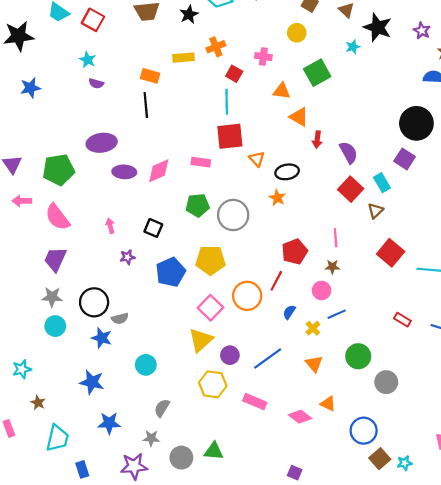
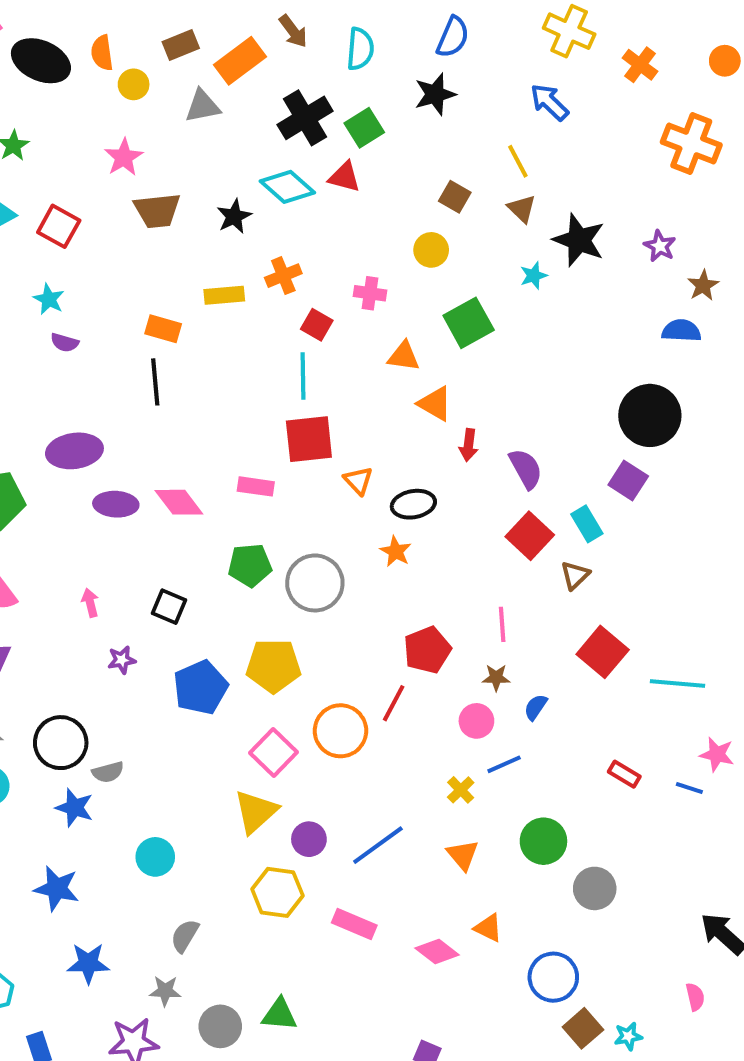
pink diamond: (159, 171) -> (179, 502), turned 76
blue semicircle: (289, 312) -> (536, 707), moved

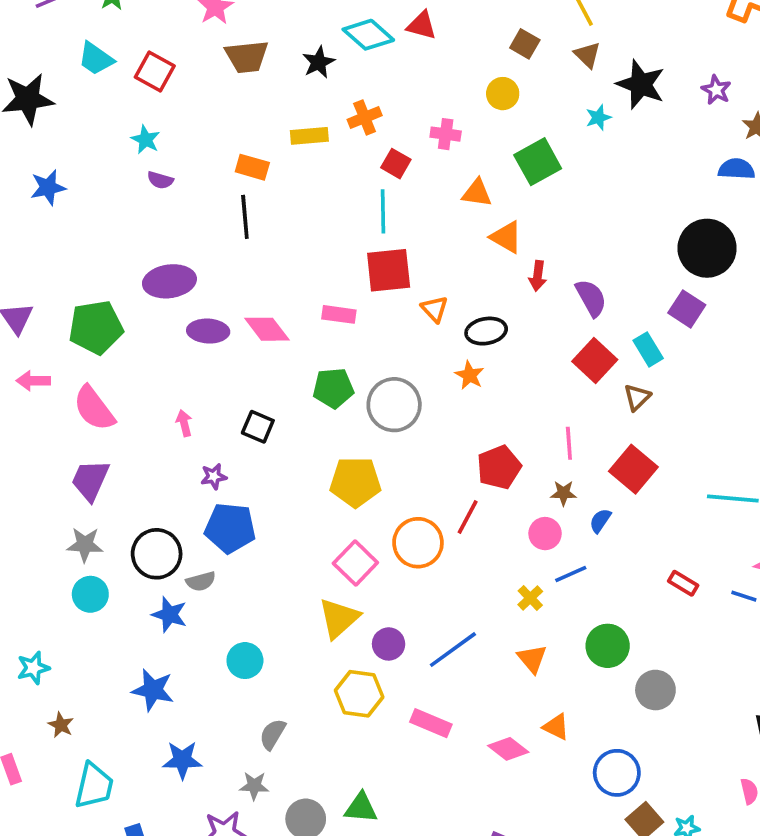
red square: (603, 652) -> (633, 469), moved
blue pentagon: (201, 687) -> (230, 528), moved, turned 30

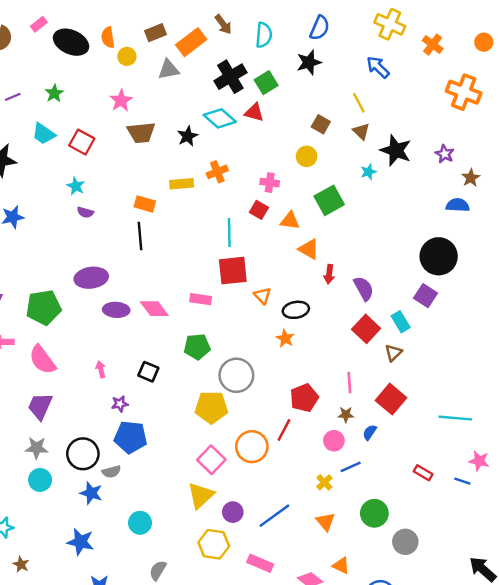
red square: (396, 164) -> (259, 210), moved
gray circle: (394, 405) -> (236, 375), moved

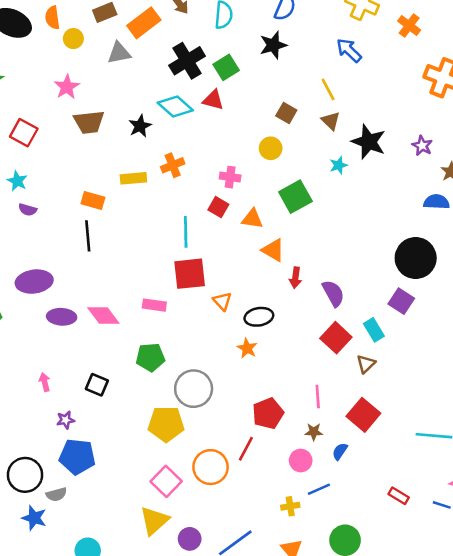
yellow cross: (324, 482) -> (290, 506), turned 35

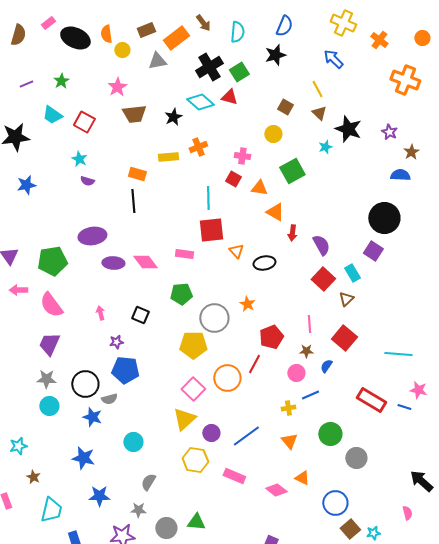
orange star: (247, 348) -> (247, 304), moved
red rectangle: (399, 496) -> (371, 400), size x1.8

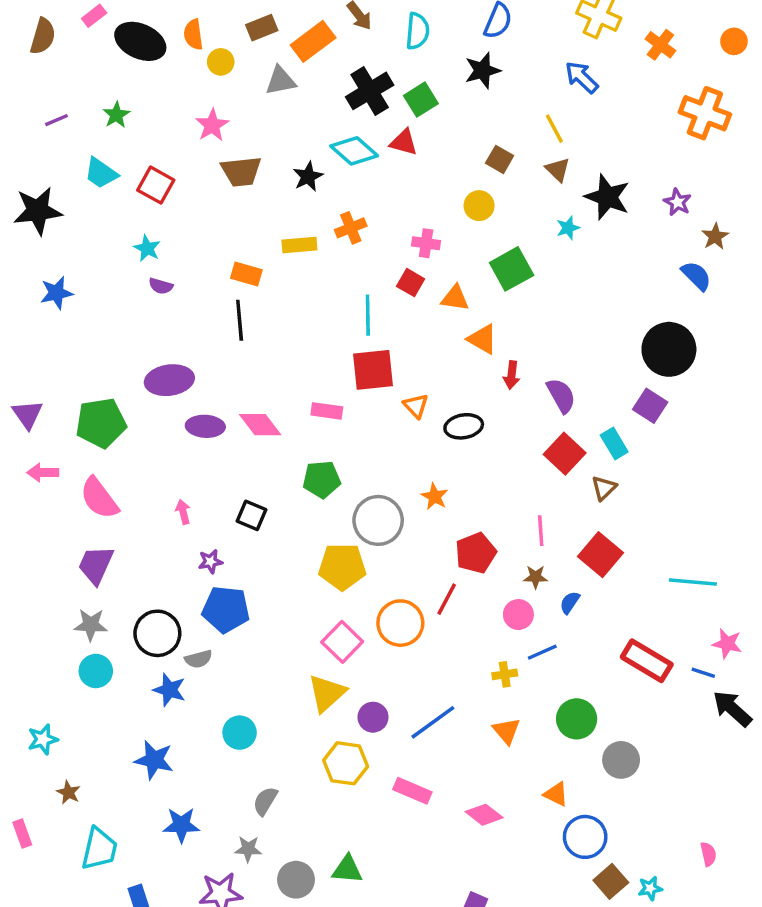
blue semicircle: (400, 175) -> (696, 276), turned 42
orange triangle: (302, 478) -> (556, 794), moved
black arrow: (421, 481) -> (732, 709), moved

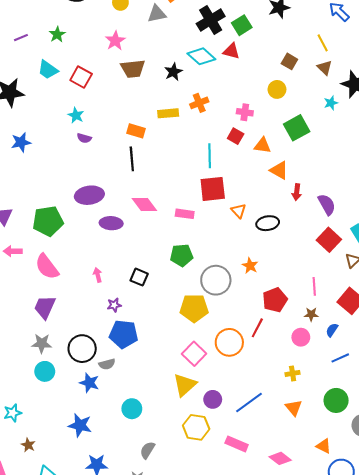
pink diamond: (260, 425) -> (144, 205), moved
blue line: (542, 652) -> (340, 358), moved

